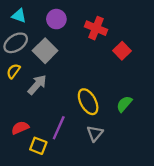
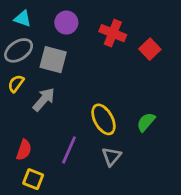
gray square: (45, 51) -> (53, 60), turned -30
red square: (122, 51) -> (150, 49), moved
red semicircle: (20, 128) -> (24, 150), turned 132
yellow square: (38, 146) -> (33, 179), moved

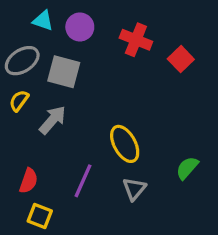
cyan triangle: (23, 19) -> (43, 21), moved
green semicircle: (146, 122) -> (187, 168), moved

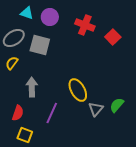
gray arrow: (53, 120) -> (32, 87), moved, turned -42
gray triangle: (134, 189) -> (96, 109), moved

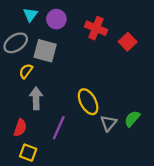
cyan triangle: (27, 13) -> (30, 15), turned 48
yellow semicircle: (12, 63) -> (26, 71), moved

